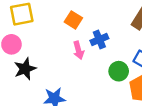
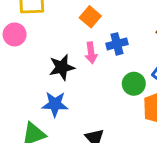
black star: (25, 69) -> (62, 67), moved

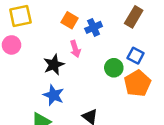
blue cross: (117, 44) -> (94, 27), moved
blue star: (55, 104) -> (54, 95), turned 30

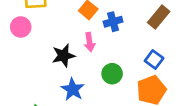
green circle: (114, 68) -> (112, 74), moved
blue star: (54, 95) -> (73, 89), moved

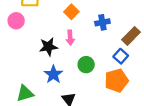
brown rectangle: (159, 17) -> (131, 36), moved
blue cross: (113, 22) -> (102, 22), moved

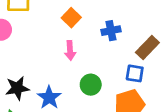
black star: (48, 47) -> (17, 88), moved
blue square: (121, 56) -> (135, 73), turned -32

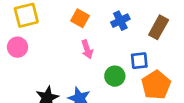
blue square: (135, 73) -> (139, 61), moved

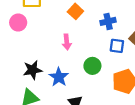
pink arrow: (87, 49) -> (67, 42), moved
blue square: (139, 61) -> (117, 46), moved

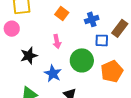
green circle: (92, 66) -> (82, 60), size x1.5
black star: (33, 70) -> (29, 56), moved

